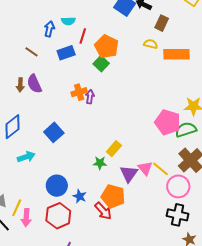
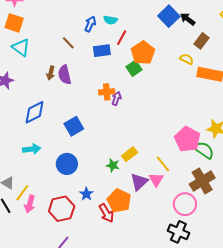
green semicircle: (186, 130) -> (204, 150), turned 40
cyan arrow: (26, 157) -> (32, 149), moved
yellow line: (160, 169) -> (163, 164), moved
blue circle: (57, 186) -> (67, 164), moved

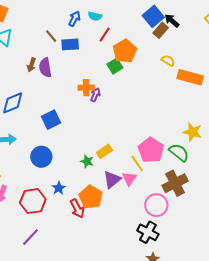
brown rectangle: (202, 41) -> (161, 30), moved
blue rectangle: (102, 51) -> (70, 44), moved
pink pentagon: (187, 139) -> (151, 150), moved

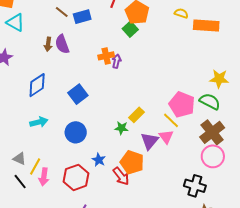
pink circle: (156, 205) -> (213, 156), moved

